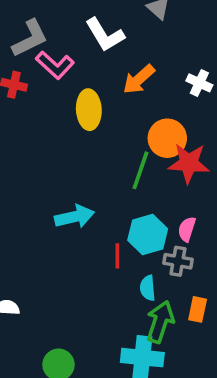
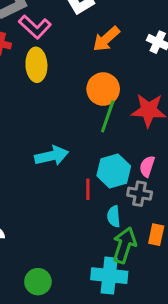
yellow ellipse: (89, 110) -> (36, 65), moved
orange circle: (167, 138) -> (103, 89), moved

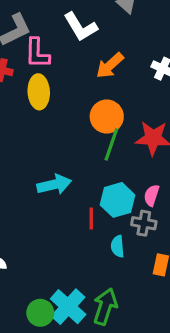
pink L-shape: (35, 27) -> (37, 53), turned 48
green arrow: (124, 245) -> (105, 307), moved
cyan cross: (109, 276) -> (68, 307), moved, turned 36

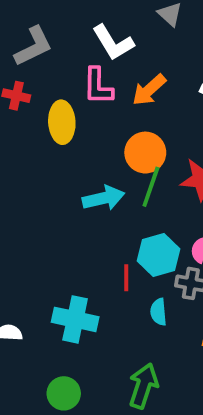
pink L-shape: (37, 53) -> (98, 86), moved
cyan arrow: (54, 185) -> (104, 198), moved
cyan cross: (68, 307) -> (75, 319), moved, turned -30

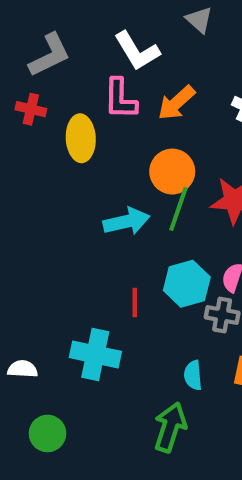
red line: (126, 278) -> (135, 302), moved
cyan semicircle: (159, 312) -> (193, 375), moved
green circle: (64, 393) -> (47, 433), moved

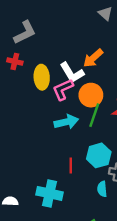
white L-shape: (137, 51) -> (72, 73), moved
pink L-shape: (120, 99) -> (63, 89), moved, turned 65
cyan semicircle: (193, 375) -> (102, 189), moved

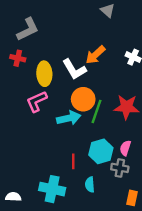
pink L-shape: (63, 89) -> (37, 101), moved
orange circle: (91, 95) -> (83, 99), moved
cyan semicircle: (102, 189) -> (90, 185), moved

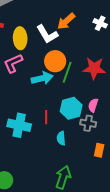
cyan cross: (52, 189) -> (19, 125), moved

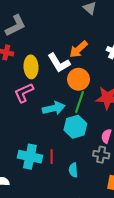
orange circle: (55, 61) -> (78, 79), moved
cyan hexagon: (71, 108) -> (75, 127), moved
red line: (46, 117) -> (52, 157), moved

